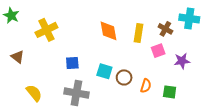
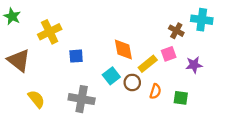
orange diamond: (109, 31) -> (123, 49), moved
yellow rectangle: (139, 33) -> (148, 64), moved, turned 42
brown triangle: (17, 57) -> (19, 60), size x1.6
blue square: (72, 63) -> (76, 56), moved
cyan square: (104, 71) -> (111, 76), turned 35

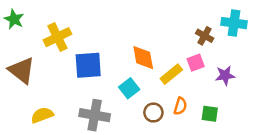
blue square: (76, 56) -> (88, 65), size x1.6
brown circle: (132, 82) -> (153, 113), moved
yellow semicircle: (36, 99) -> (42, 115), turned -72

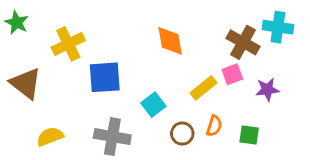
brown cross: (205, 36) -> (243, 42), size x1.5
orange diamond: (143, 58) -> (170, 41), moved

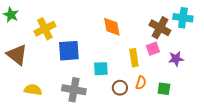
yellow rectangle: (203, 88) -> (134, 58), turned -60
cyan square: (153, 105) -> (101, 69), turned 35
yellow semicircle: (50, 137) -> (33, 90), turned 30

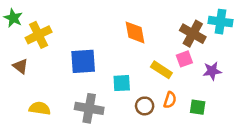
yellow cross: (45, 29) -> (39, 35), moved
brown triangle: (17, 55) -> (20, 66), size x0.6
yellow rectangle: (134, 58) -> (161, 70), turned -48

